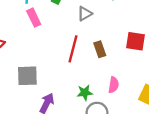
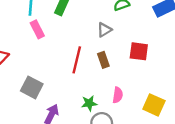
gray triangle: (85, 14) -> (104, 30), moved
gray square: (27, 76) -> (32, 87), turned 30

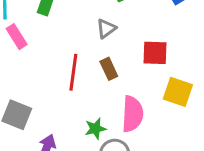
pink semicircle: (118, 95) -> (132, 114), size x1.6
yellow square: (154, 105) -> (178, 92), moved

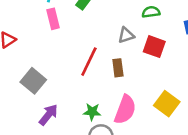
red square: (155, 53) -> (154, 47), moved

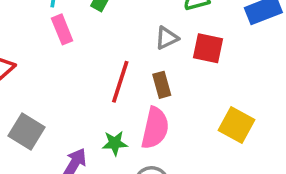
gray square: (33, 81) -> (27, 131), moved
pink semicircle: (125, 110) -> (155, 128), moved
green star: (92, 112) -> (115, 143), moved

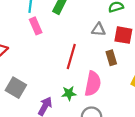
gray triangle: (167, 38) -> (98, 30), turned 32
brown rectangle: (162, 85) -> (111, 58), moved

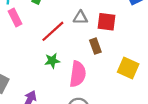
red line: (71, 56) -> (53, 31), moved, turned 35
green star: (69, 93) -> (52, 61), moved

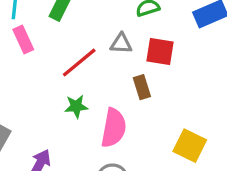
yellow square: (128, 68) -> (190, 146), moved

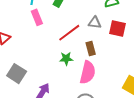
brown rectangle: (142, 87) -> (91, 49), moved

